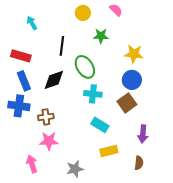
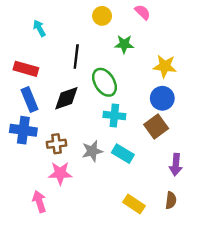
yellow rectangle: (109, 151) -> (134, 204), moved, turned 48
gray star: (75, 169) -> (92, 151), moved

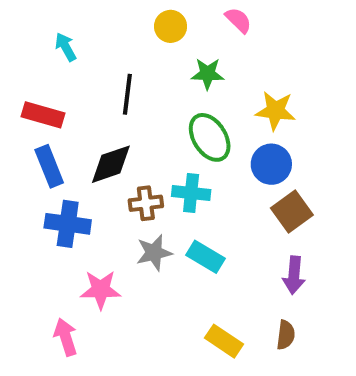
green ellipse: (104, 82) -> (210, 137), moved
brown square: (156, 127) -> (292, 211), moved
blue cross: (23, 130) -> (68, 224), moved
brown cross: (57, 144) -> (146, 203), moved

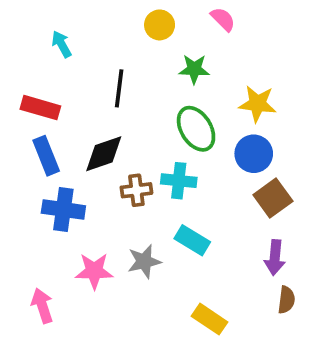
gray star: (154, 253) -> (144, 261), moved
brown semicircle: (286, 335) -> (286, 300), moved
pink arrow: (66, 337) -> (42, 306), moved

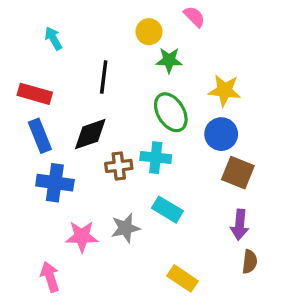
yellow circle: (160, 25) -> (149, 32), moved
brown square: (273, 198) -> (238, 173), turned -32
pink arrow: (42, 306) -> (50, 277), moved

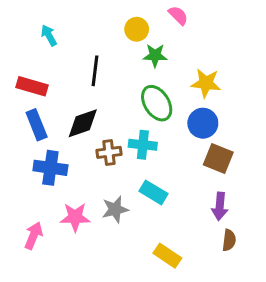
pink arrow: (50, 277) -> (33, 236), moved, turned 40

